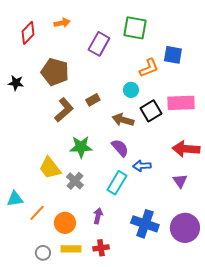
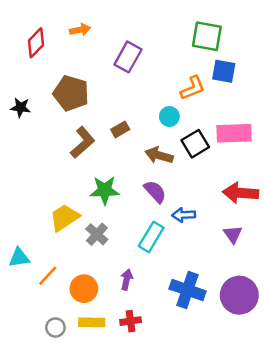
green square: (135, 28) -> (207, 36), moved
yellow trapezoid: (50, 168) -> (64, 217), turned 95

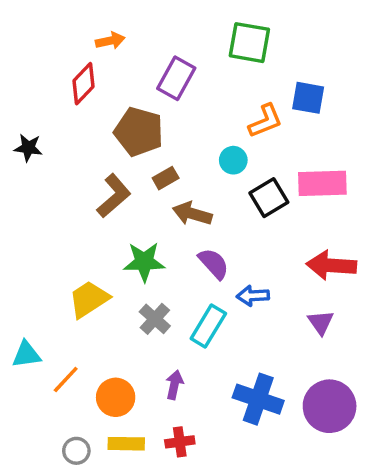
green square: (207, 36) -> (249, 43), moved
red diamond: (36, 43) -> (84, 84), moved
brown pentagon: (71, 93) -> (139, 132), moved
brown arrow: (159, 155) -> (192, 214), moved
gray cross: (97, 234) -> (155, 319), moved

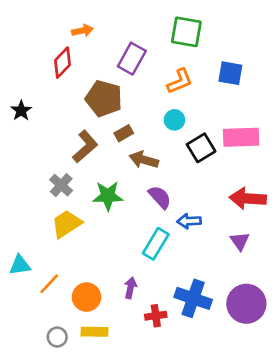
orange L-shape: (265, 121) -> (180, 81), moved
black star: (28, 148) -> (21, 111), turned 30
gray cross: (155, 319) -> (61, 185), moved
red cross: (180, 442) -> (156, 316), moved

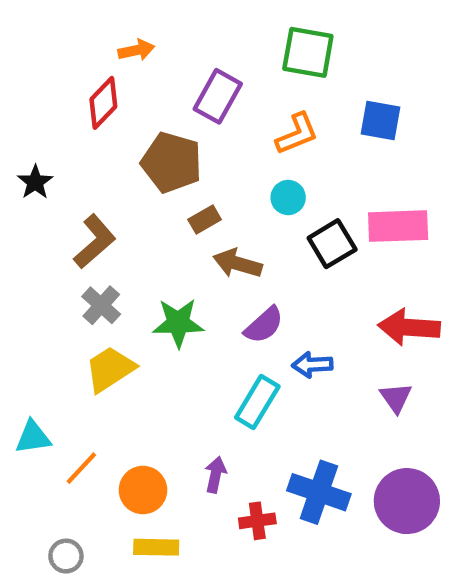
brown L-shape: (85, 147) -> (95, 242), moved
purple semicircle: (160, 197) -> (264, 325), turned 90
gray circle: (57, 337) -> (66, 556), moved

